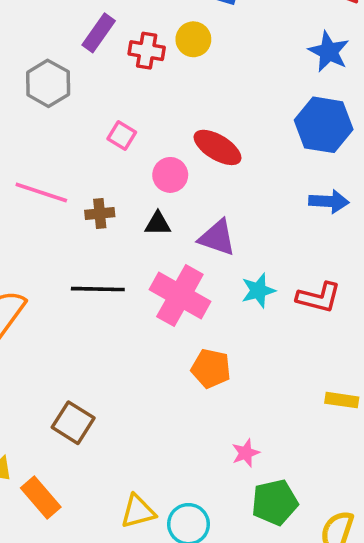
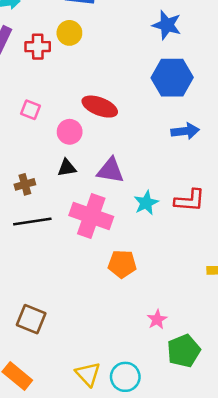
brown cross: (100, 214) -> (25, 184), moved
yellow triangle: (138, 511) -> (88, 374), turned -48

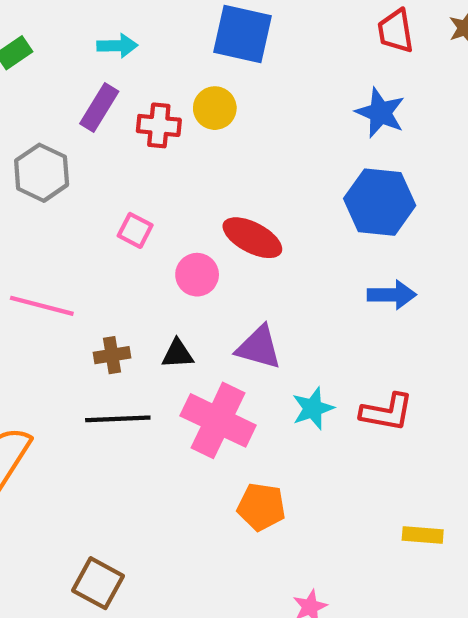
black triangle: (67, 168) -> (178, 354), moved

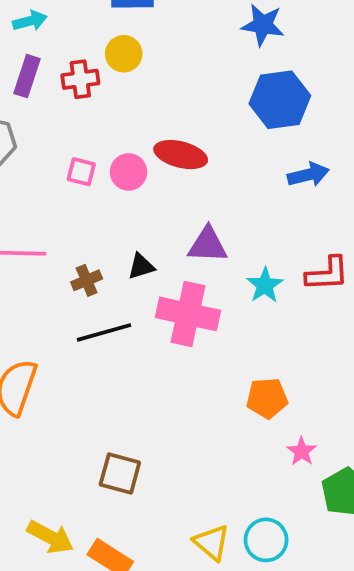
pink circle: (197, 275) -> (129, 172), moved
orange pentagon: (261, 507) -> (267, 398), moved

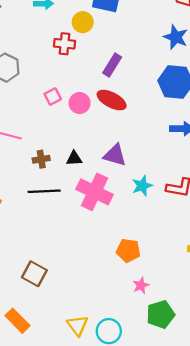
yellow circle: (124, 54) -> (83, 22), moved
purple rectangle: (27, 76) -> (112, 65), moved
pink square: (81, 172) -> (53, 97), turned 35

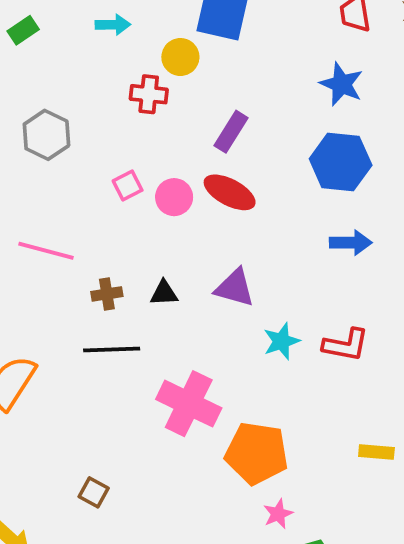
pink cross: (95, 192) -> (189, 404), moved
orange pentagon: (128, 250) -> (257, 453), size x1.5
brown square: (34, 274) -> (94, 492), size x0.7

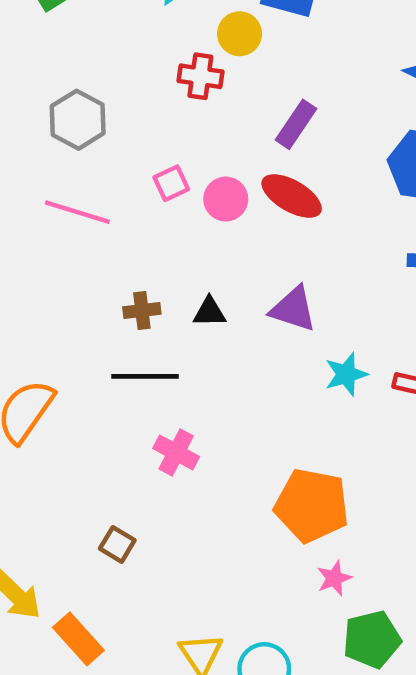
pink line: (46, 251) -> (77, 212), moved
pink cross: (189, 404) -> (176, 452), moved, size x0.6

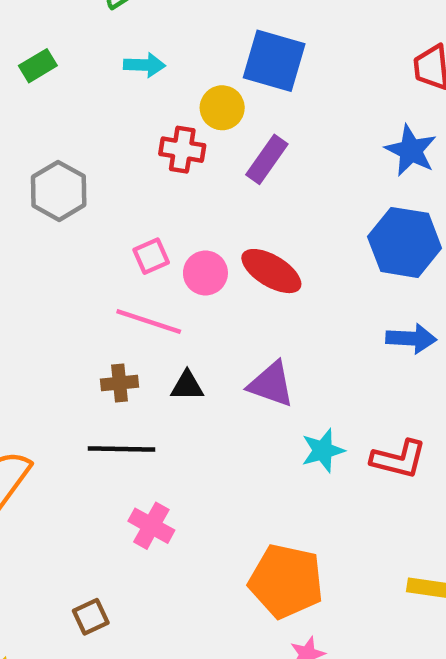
purple rectangle: (296, 124) -> (267, 159), moved
pink line: (77, 212) -> (149, 322), moved
brown square: (117, 544) -> (91, 617), turned 33

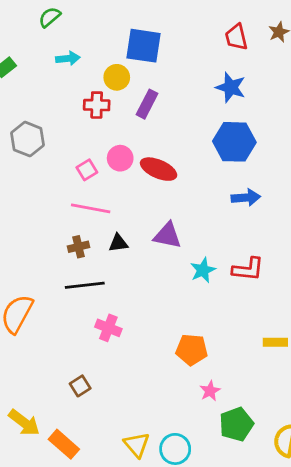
pink circle: (205, 273) -> (120, 158), moved
orange pentagon: (286, 581) -> (192, 350), size x0.7

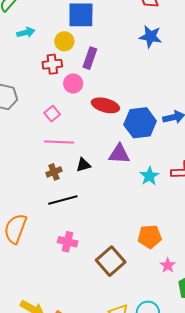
blue hexagon: (234, 142) -> (140, 123), moved
pink circle: (120, 158) -> (73, 84), moved
pink cross: (108, 328) -> (68, 242), moved
brown square: (80, 386) -> (111, 261), moved, size x1.8

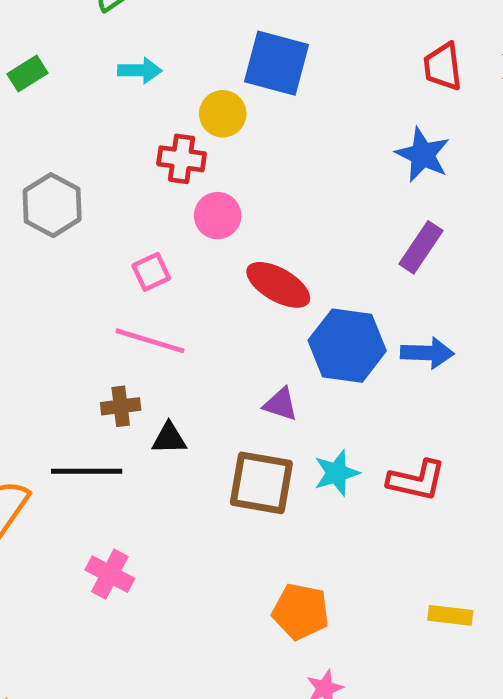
purple rectangle: (90, 58) -> (421, 247), moved
purple triangle: (119, 154) -> (280, 404), size x0.7
black triangle: (83, 165) -> (169, 438), moved
black line: (63, 200) -> (87, 471), moved
brown square: (111, 261) -> (261, 483), moved, turned 36

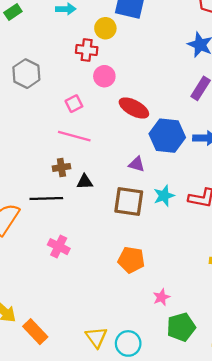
orange pentagon: (301, 612) -> (131, 260), moved

